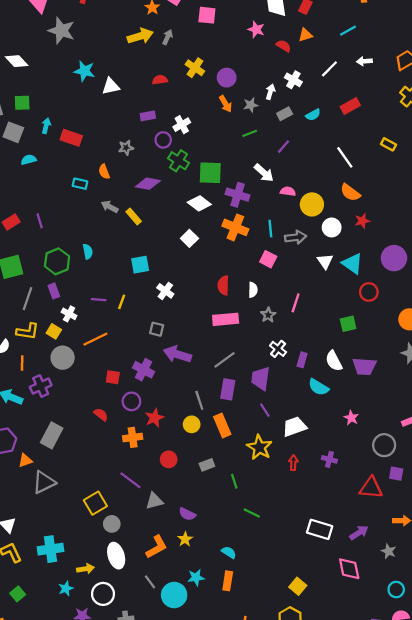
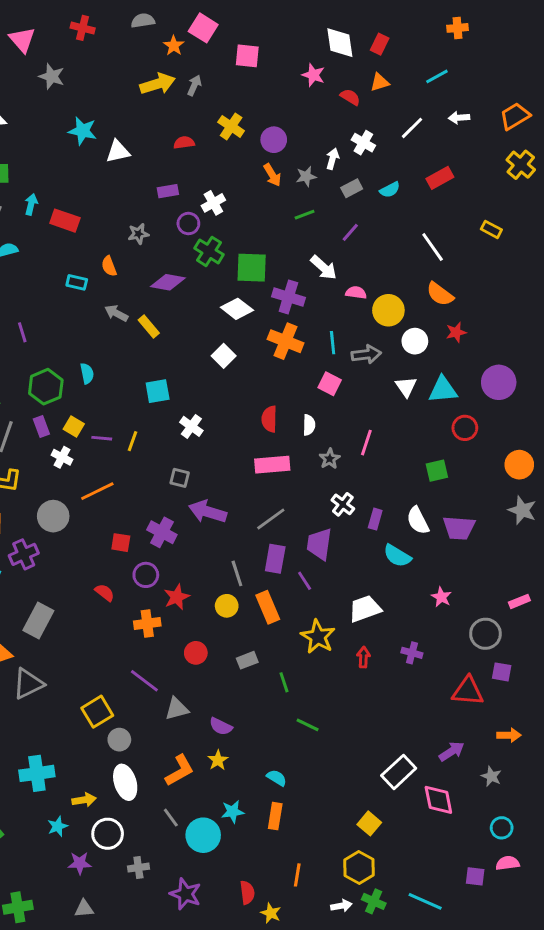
gray star: (61, 31) -> (52, 76), size x0.7
cyan triangle: (352, 264) -> (443, 390), turned -40
yellow square: (54, 331) -> (74, 426), moved
purple line: (265, 410) -> (305, 581), moved
white rectangle: (320, 529) -> (399, 772), moved, turned -60

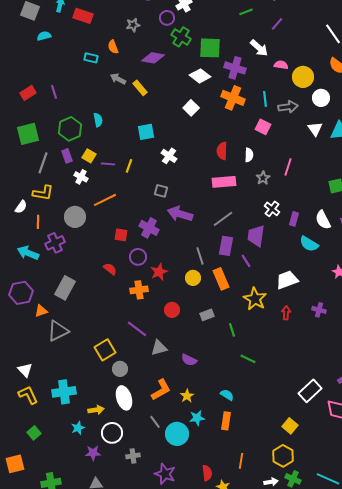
yellow star: (218, 760) -> (187, 396), moved

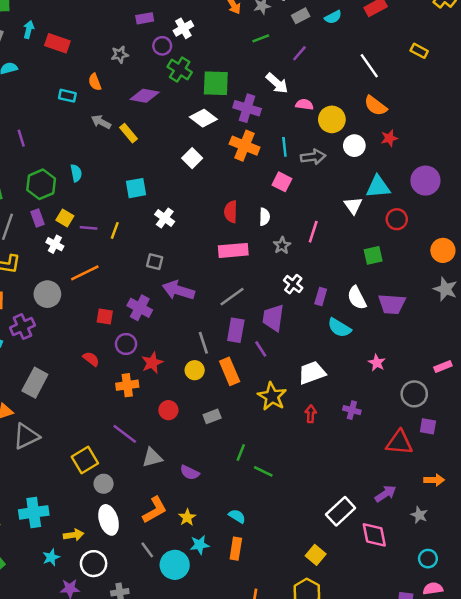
white triangle: (315, 129) -> (353, 205), moved
green line: (232, 330) -> (241, 453), moved, turned 40

